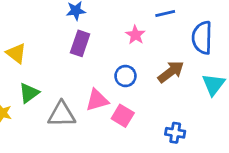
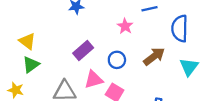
purple rectangle: (80, 43) -> (83, 51), moved, turned 30
green triangle: (29, 93) -> (31, 65), moved

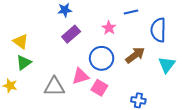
purple rectangle: (83, 51) -> (71, 34), moved
blue circle: (117, 60) -> (102, 58), size x1.5

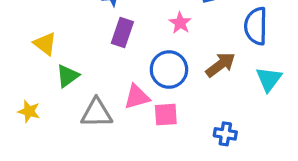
purple rectangle: (71, 34) -> (122, 32), turned -30
green triangle: (24, 63) -> (68, 76), moved
pink square: (99, 88) -> (166, 115), turned -35

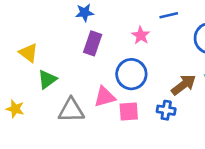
brown arrow: (220, 65) -> (184, 85), moved
blue cross: (225, 134) -> (166, 110), moved

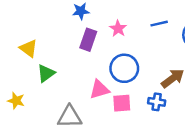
blue line: (169, 15) -> (159, 24), moved
pink star: (141, 35) -> (118, 29), moved
gray triangle: (71, 110) -> (70, 117), moved

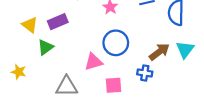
purple rectangle: (88, 40) -> (58, 22), moved, turned 48
pink square: (122, 103) -> (114, 85), moved

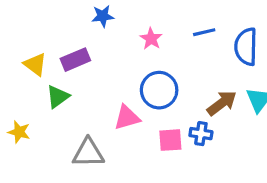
pink square: (114, 85) -> (170, 140), moved

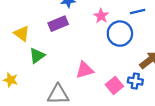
purple rectangle: (75, 60) -> (58, 24), moved
blue circle: (159, 90) -> (120, 34), moved
pink square: (170, 140) -> (114, 85), turned -35

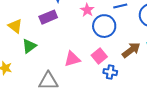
blue cross: (135, 81) -> (110, 72), moved
pink square: (114, 85) -> (99, 56), moved

